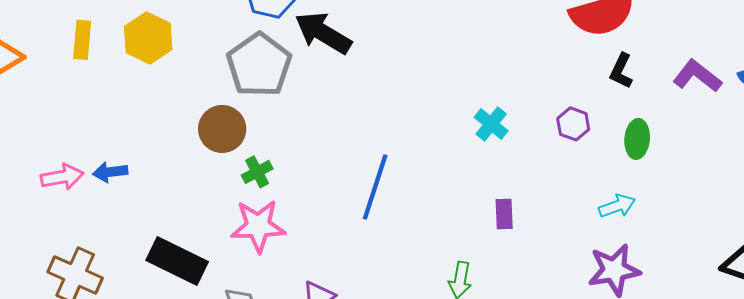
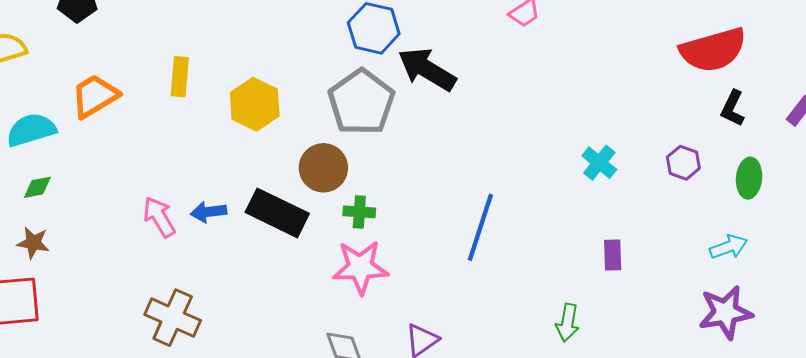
yellow hexagon: (148, 38) -> (255, 104), moved
green cross: (257, 172) -> (359, 212), turned 32
pink arrow: (62, 177) -> (159, 217), turned -111
black rectangle: (177, 261) -> (277, 213), moved

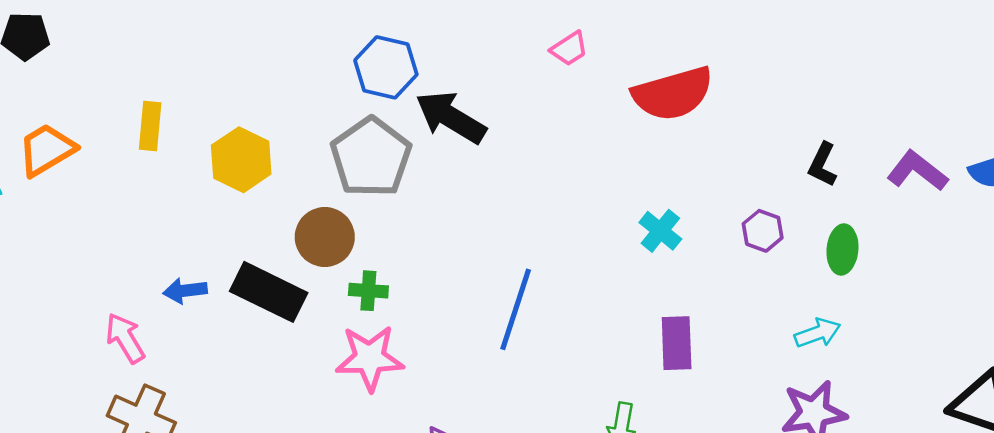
red semicircle: (713, 50) -> (673, 94), moved
pink arrow: (159, 217) -> (125, 338), moved
purple rectangle: (613, 255) -> (677, 343), size x1.4

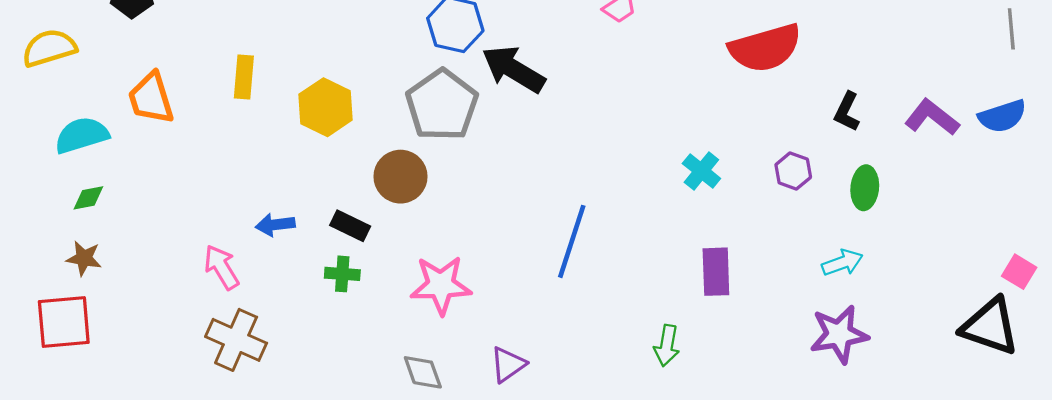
red semicircle: (673, 94) -> (765, 48), moved
orange trapezoid: (47, 150) -> (151, 98), turned -76
green cross: (368, 291) -> (342, 274), moved
black rectangle: (269, 292) -> (350, 226), size x0.6

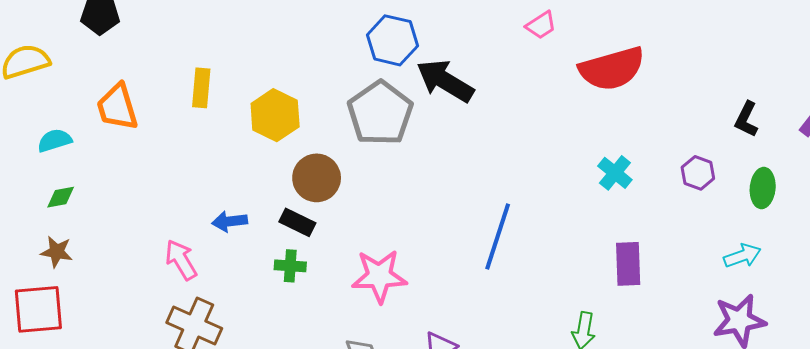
red semicircle: (765, 48) -> (612, 69), moved
cyan semicircle: (82, 135) -> (55, 140), size x0.7
brown circle: (400, 177) -> (317, 178), moved

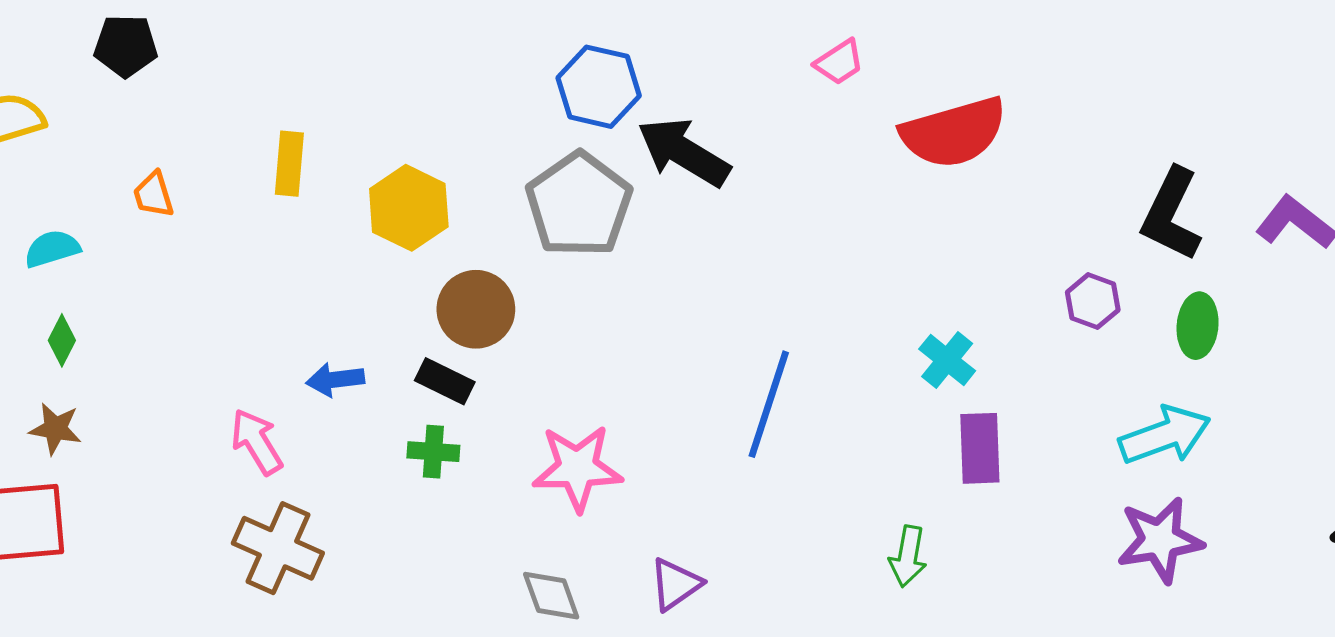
orange trapezoid: (117, 107) -> (154, 195), size x0.6
black L-shape: (746, 119) -> (1171, 214), size x1.6
cyan cross: (615, 173) -> (947, 360), moved
green diamond: (61, 197) -> (62, 340), turned -52
cyan arrow: (742, 256) -> (1165, 435), size x1.5

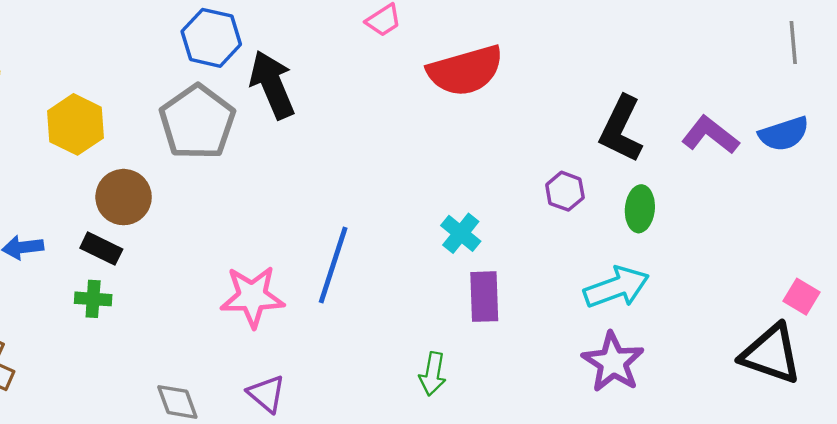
black arrow: (684, 152) -> (272, 85), turned 36
pink star: (577, 468) -> (252, 297), moved
purple star: (1160, 540) -> (613, 362), turned -30
purple triangle: (676, 584) -> (266, 394), turned -45

